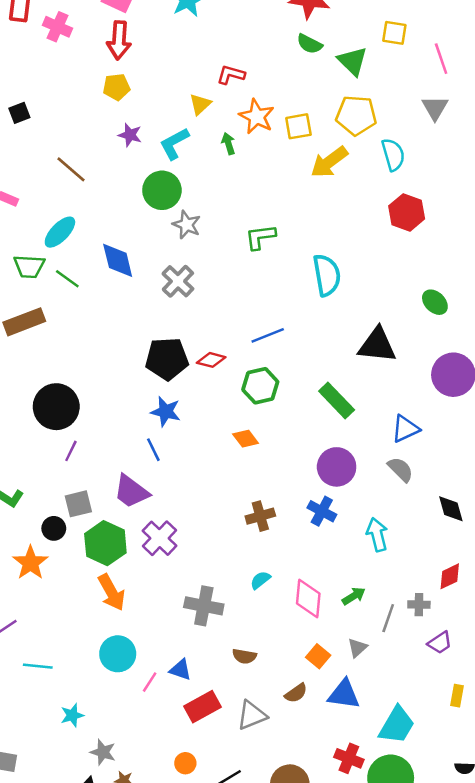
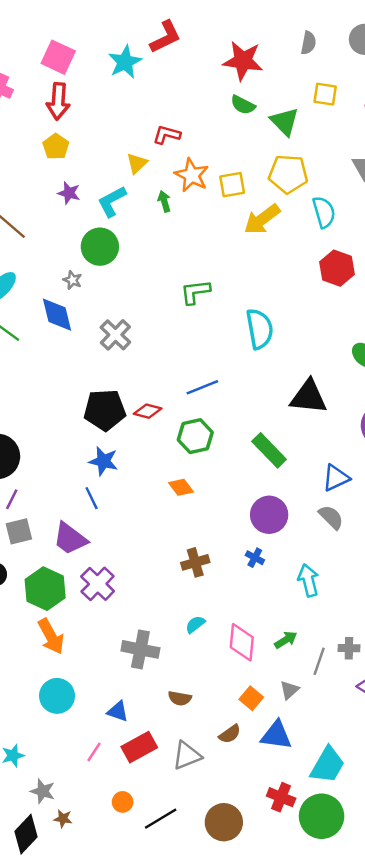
yellow pentagon: (116, 87) -> (56, 147), turned -30
gray star: (187, 225) -> (73, 280), moved, size x0.7
gray square: (78, 504) -> (19, 531), moved
blue cross: (322, 511) -> (255, 558), size x0.7
pink line: (150, 682) -> (94, 752), moved

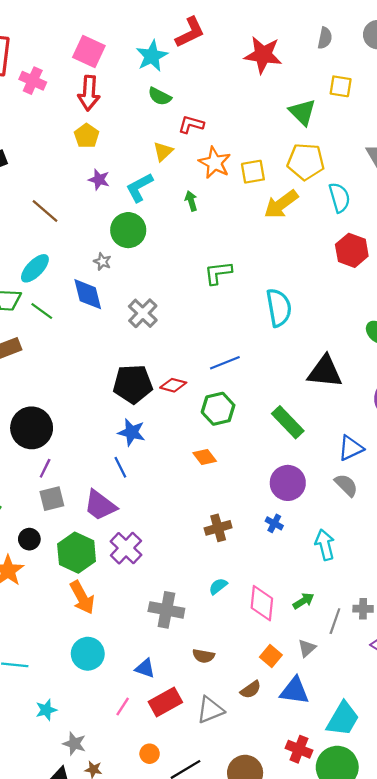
green semicircle: (243, 105) -> (160, 96), moved
green arrow: (164, 201) -> (191, 201), moved

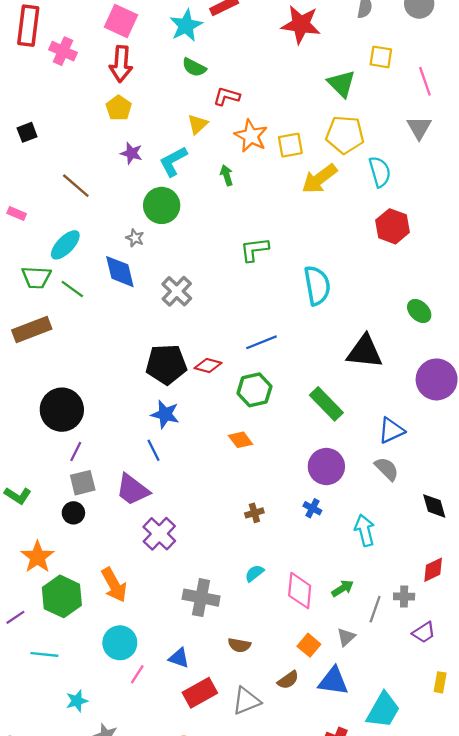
brown cross: (218, 528) -> (254, 513), size x0.7
black circle: (29, 539) -> (73, 513), moved
green hexagon: (77, 553) -> (62, 596), moved
pink line: (123, 707) -> (137, 674), moved

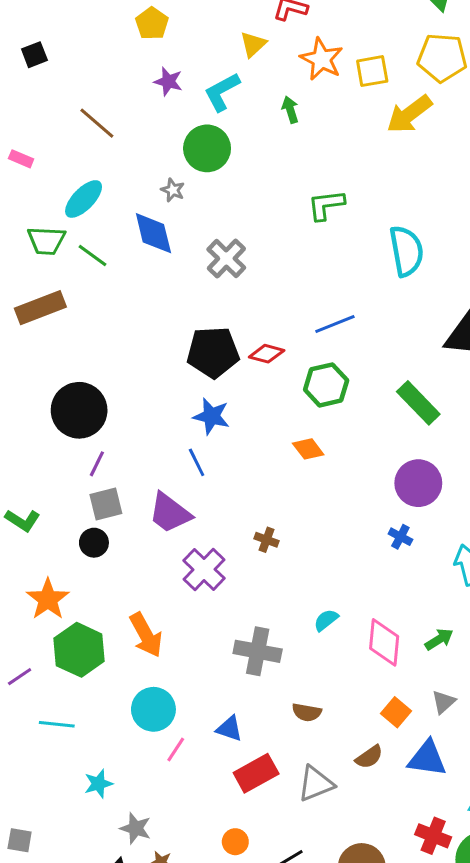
brown cross: (254, 513) -> (267, 540), moved, turned 36

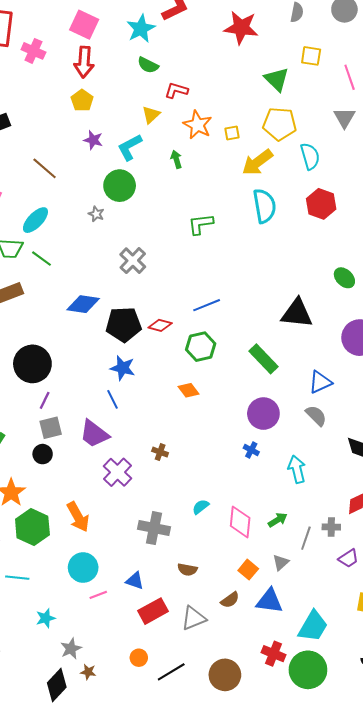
yellow square: (372, 71) -> (232, 133), size x0.7
blue diamond: (153, 233) -> (83, 304), moved, turned -68
cyan semicircle: (406, 251) -> (264, 206), moved
pink line: (176, 749) -> (98, 595), turned 36
gray star: (136, 828) -> (71, 649), turned 30

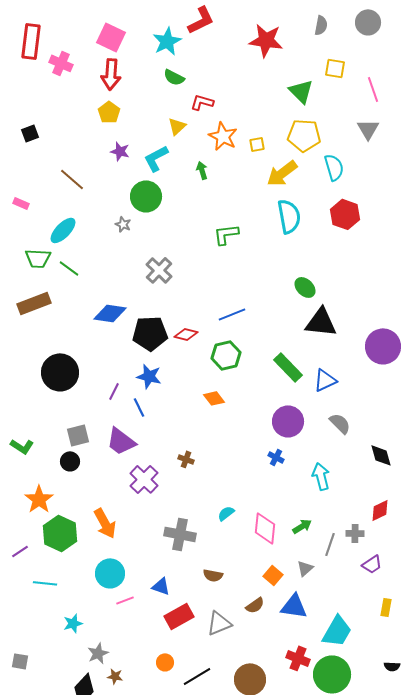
green ellipse: (344, 278) -> (305, 287), moved
blue triangle: (320, 382) -> (325, 380), moved
purple line: (45, 400) -> (114, 391), moved

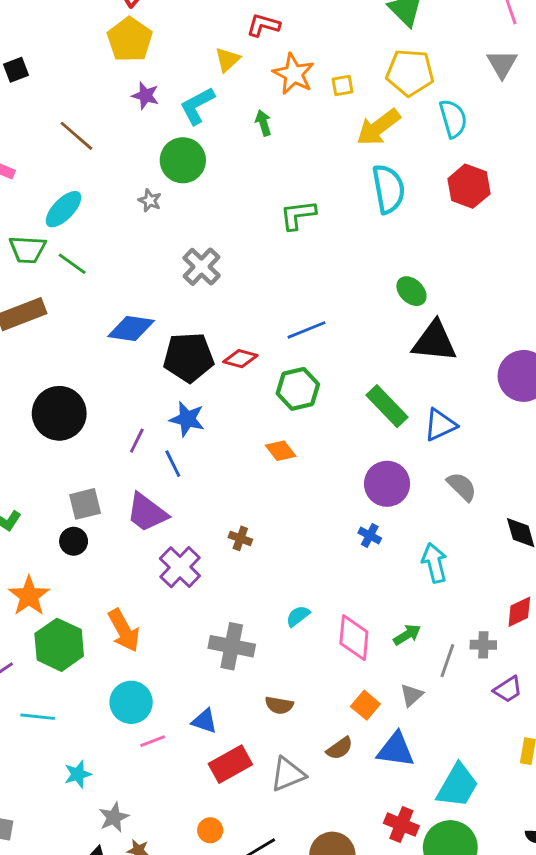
yellow pentagon: (109, 112) -> (130, 39), size x1.4

